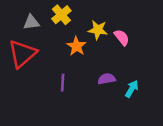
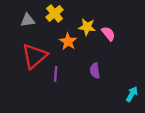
red triangle: (22, 54) -> (34, 56), moved
purple semicircle: (107, 79) -> (95, 71), turned -88
cyan arrow: (132, 89) -> (132, 94), moved

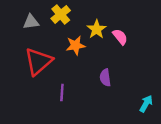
yellow star: (87, 27) -> (97, 29), turned 30
orange star: (68, 41) -> (76, 45), turned 30
purple line: (56, 74) -> (62, 92), moved

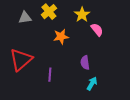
yellow star: (97, 29) -> (82, 15), moved
red triangle: (38, 62) -> (21, 60), moved
cyan arrow: (146, 104) -> (92, 84), moved

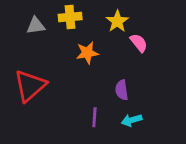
yellow cross: (49, 12) -> (70, 17), turned 35
purple line: (50, 75) -> (94, 117), moved
cyan arrow: (92, 84) -> (132, 120), turned -136

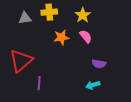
pink semicircle: (139, 43) -> (86, 36), moved
purple semicircle: (122, 90) -> (99, 64), moved, turned -72
purple line: (94, 117) -> (39, 83), moved

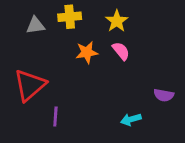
purple semicircle: (99, 64) -> (164, 95), moved

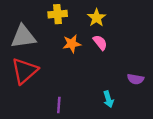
gray triangle: (35, 25) -> (23, 37), moved, size x1.6
purple line: (55, 117) -> (59, 105), moved
cyan arrow: (131, 119) -> (108, 99), turned -91

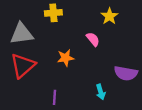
yellow star: (97, 18) -> (109, 16), moved
orange star: (72, 44) -> (65, 58), moved
purple semicircle: (136, 79) -> (126, 73), size x1.5

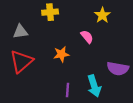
gray triangle: (22, 34) -> (20, 32), size x0.7
cyan arrow: (101, 92) -> (94, 86), size x1.5
purple line: (55, 97) -> (68, 90), moved

